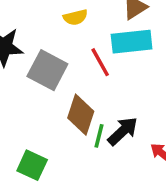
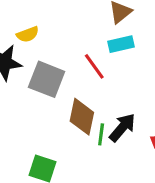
yellow semicircle: (75, 17) -> (28, 34), moved
cyan rectangle: (132, 42) -> (121, 44), size x0.7

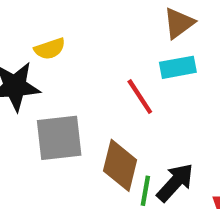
gray square: (47, 79) -> (59, 138), moved, turned -30

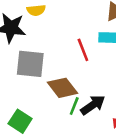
brown diamond: (120, 165) -> (63, 88), turned -64

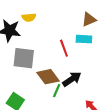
black arrow: (93, 105) -> (72, 79), moved

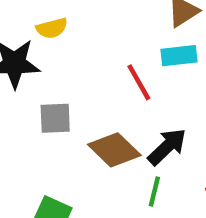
gray square: (24, 58) -> (55, 118), size x0.7
green line: (57, 91) -> (154, 192), moved

